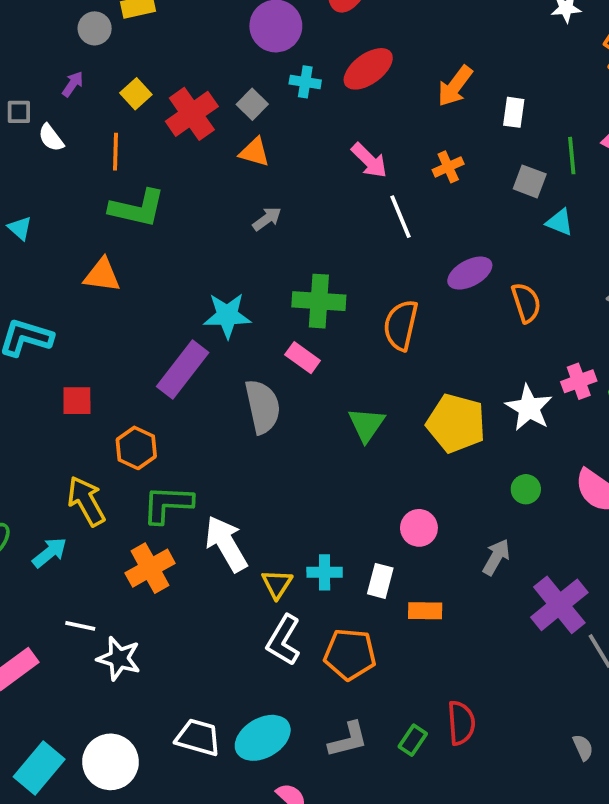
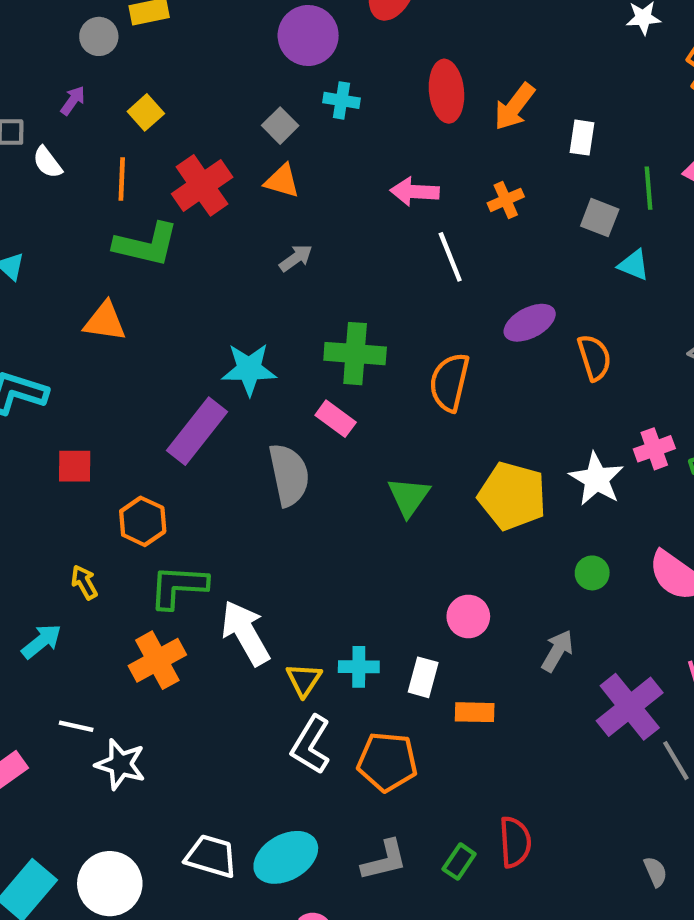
red ellipse: (368, 69) -> (446, 91), moved, turned -60
red cross: (192, 114) -> (202, 185), moved
pink arrow: (369, 160) -> (415, 192), turned 138
yellow arrow: (86, 501) -> (84, 582), size x0.6

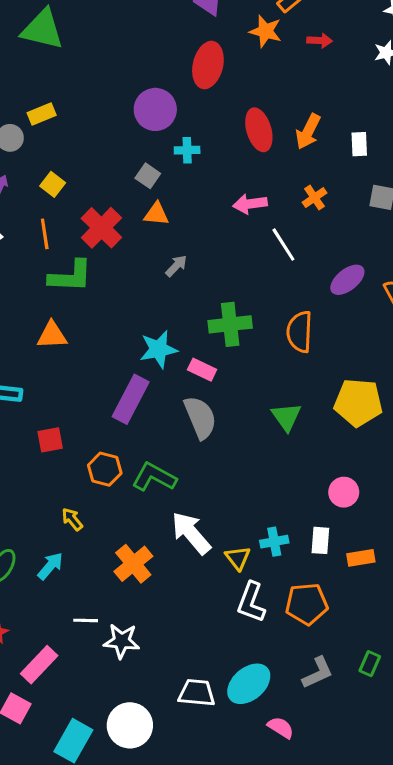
pink rectangle: (336, 419) -> (202, 370), moved
green L-shape: (178, 587) -> (154, 477), moved, turned 36

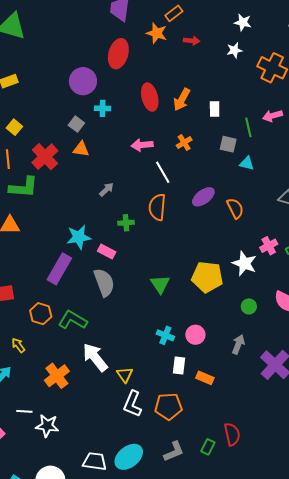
gray arrow: (176, 266) -> (106, 189), moved
green cross: (230, 324) -> (126, 223), size x0.6
orange semicircle: (300, 332) -> (157, 207), moved
cyan cross: (274, 542) -> (165, 335), moved, turned 30
orange rectangle: (361, 558) -> (205, 378), turned 30

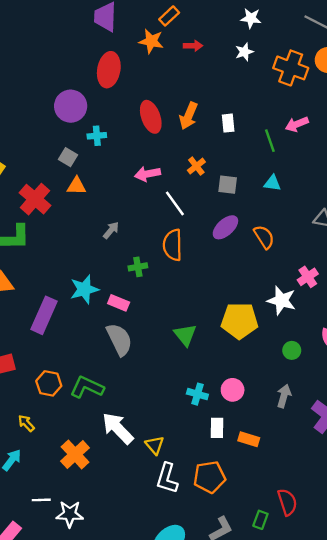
gray square: (228, 144) -> (228, 185), moved
purple rectangle: (59, 269) -> (44, 315), moved

